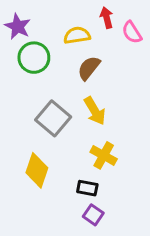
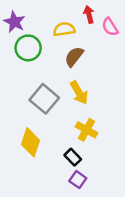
black rectangle: (87, 188) -> (73, 157), turned 35

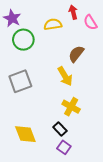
brown semicircle: (74, 57) -> (76, 54), moved
gray square: (44, 99) -> (20, 81), moved, turned 30
yellow diamond: (31, 142) -> (25, 134), moved, turned -40

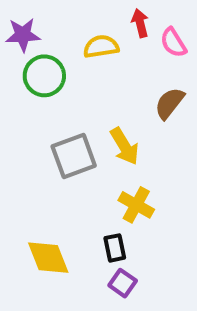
purple star: (12, 18) -> (23, 35), turned -30
brown semicircle: (76, 54) -> (169, 103), moved
gray square: (20, 81) -> (74, 156), moved
black rectangle: (60, 129) -> (115, 248), turned 32

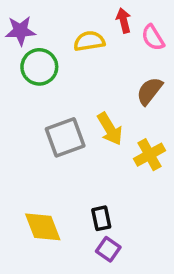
yellow cross: (136, 205) -> (149, 155), moved, turned 32

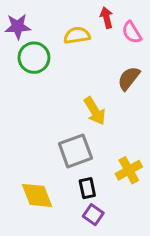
gray square: (65, 137) -> (75, 151), moved
yellow cross: (149, 155) -> (129, 170), moved

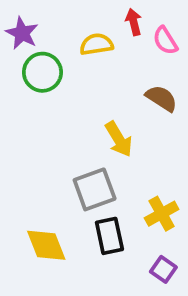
purple star: (18, 27) -> (22, 33), turned 30
brown semicircle: (129, 78) -> (162, 98), turned 85
black rectangle: (87, 188) -> (109, 236), size x1.4
purple square: (93, 215) -> (163, 269), moved

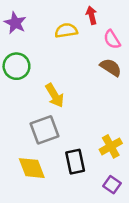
pink semicircle: (165, 41) -> (112, 39), moved
green circle: (42, 72) -> (16, 66), moved
yellow arrow: (119, 139) -> (55, 95), moved
gray square: (95, 189) -> (45, 130), moved

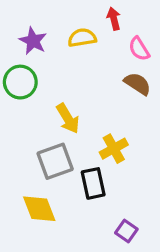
purple star: (15, 23) -> (33, 41), moved
yellow cross: (111, 146) -> (114, 149), moved
black rectangle: (75, 162) -> (93, 183), moved
purple square: (112, 185) -> (126, 231), moved

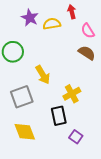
purple star: (33, 41) -> (30, 18), moved
gray square: (55, 161) -> (22, 97), moved
purple square: (126, 231) -> (76, 137), moved

